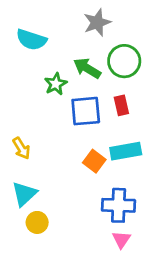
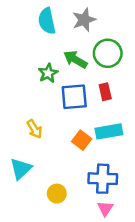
cyan semicircle: (31, 40) -> (47, 21), moved, turned 60
yellow arrow: (21, 148) -> (34, 129), moved
yellow circle: (37, 222) -> (57, 194), moved

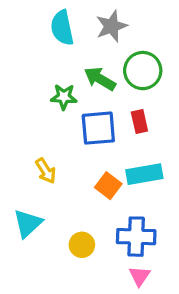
green star: (48, 73) -> (64, 97), turned 30
yellow circle: (57, 194) -> (82, 245), moved

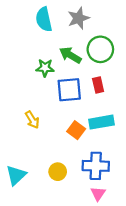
cyan triangle: (28, 223) -> (16, 175), moved

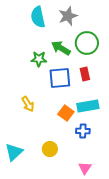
blue cross: (96, 166) -> (83, 131), moved, size x0.6

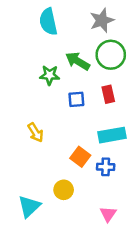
gray star: (68, 16) -> (102, 20), moved
blue square: (60, 78) -> (76, 99), size x0.6
orange square: (66, 113) -> (80, 157), moved
cyan triangle: (14, 152) -> (29, 206), moved

